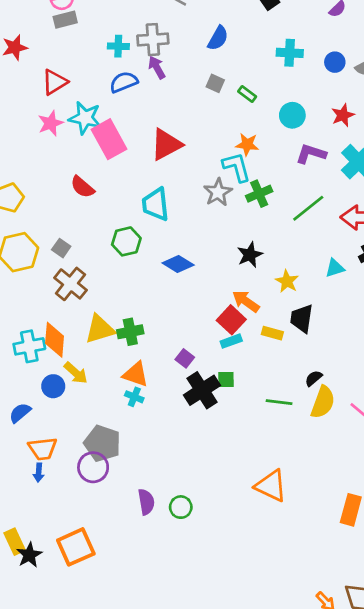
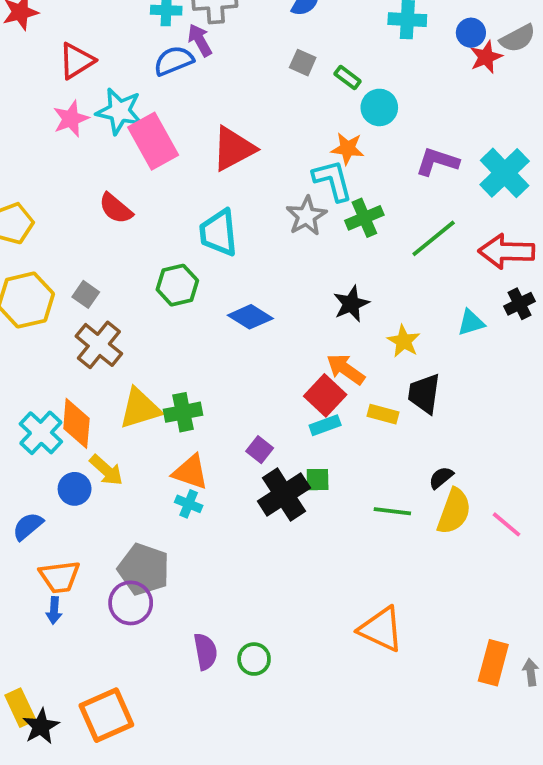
purple arrow: (157, 67) -> (200, 40), moved
cyan circle: (292, 115) -> (379, 107), moved
red star: (343, 115) -> (486, 57), moved
cyan cross: (29, 346) -> (41, 433), turned -36

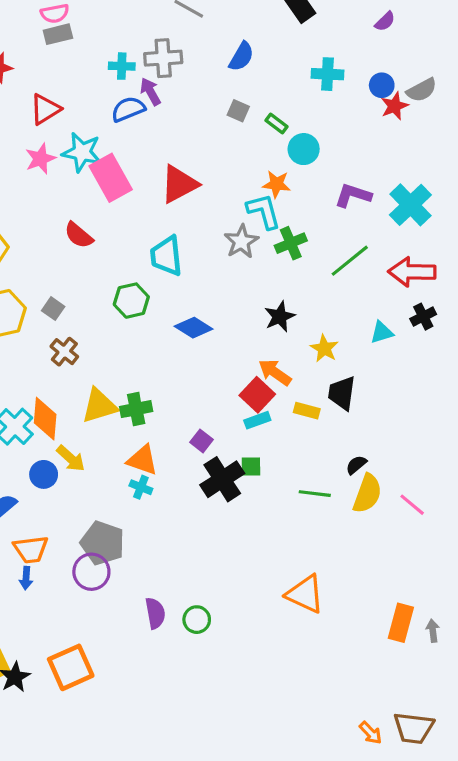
brown cross: (99, 345) -> (64, 352), size x0.7

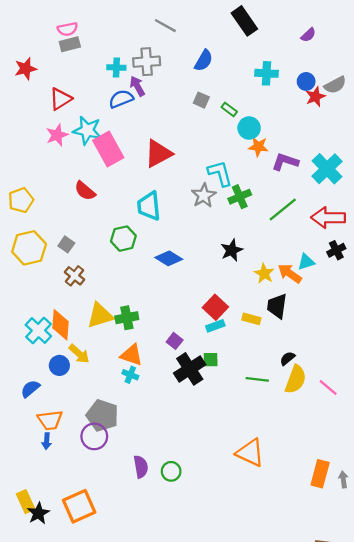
orange star: (276, 184) -> (258, 147), moved
orange arrow: (275, 372) -> (290, 273), moved

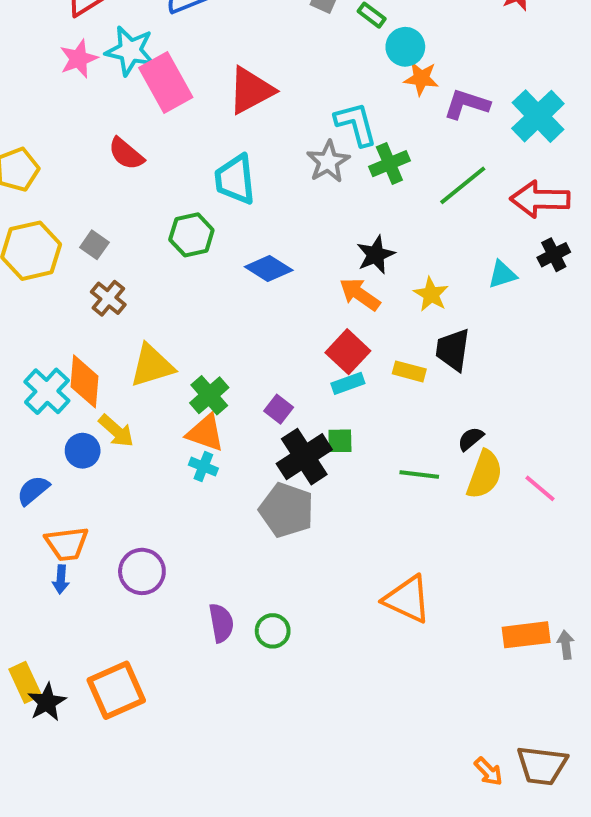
orange arrow: (290, 273) -> (360, 294), moved
green cross: (127, 318) -> (209, 395), moved, turned -30
gray pentagon: (102, 415) -> (287, 510), moved
orange rectangle: (320, 474) -> (526, 635), turned 68

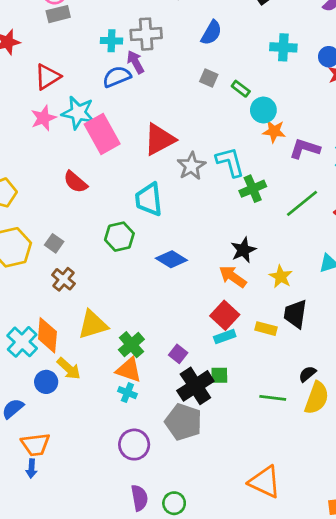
gray star: (328, 162) -> (191, 166), moved
purple circle: (142, 571) -> (134, 445), moved

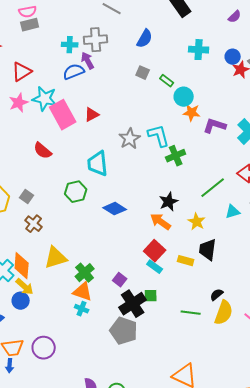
red triangle: (159, 139) -> (92, 115), moved, size x0.6
green line: (302, 203) -> (213, 188), moved
cyan rectangle: (225, 337) -> (155, 267), turned 56
yellow arrow: (69, 369) -> (25, 287), moved
purple circle: (134, 445) -> (44, 348), moved

